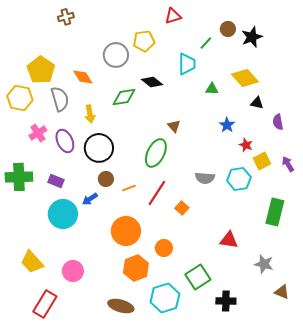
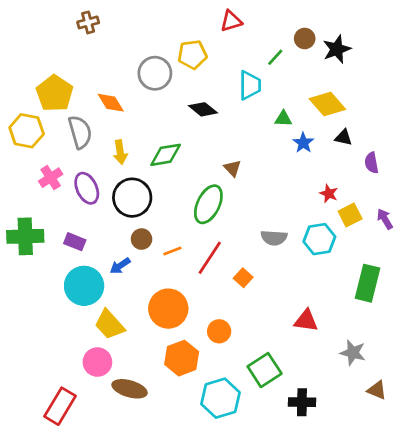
green diamond: (124, 97) -> (166, 155), moved
blue star: (227, 125) -> (303, 143), moved
yellow trapezoid: (32, 262) -> (109, 325), moved
brown ellipse: (121, 306) -> (130, 389), moved

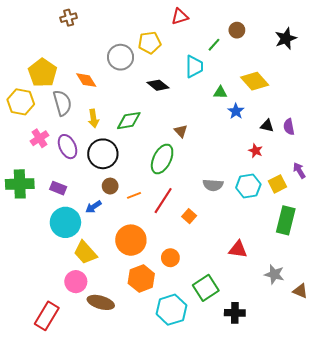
black star: (337, 49) -> (286, 38), moved
black triangle: (343, 137) -> (267, 126), moved
yellow square: (350, 215) -> (277, 184), moved
brown triangle: (377, 390) -> (300, 291), moved

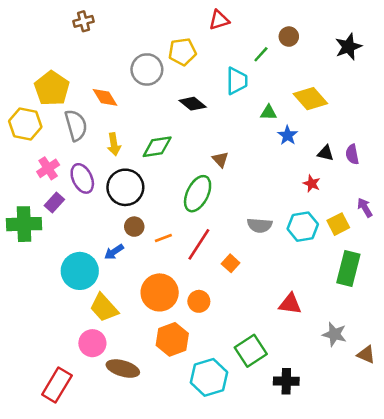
purple rectangle: (58, 188) -> (54, 203), moved, turned -70
orange circle: (170, 258) -> (199, 301), moved

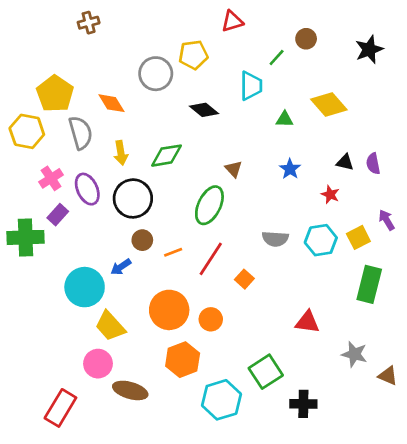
blue star: (288, 135) -> (290, 169), moved

